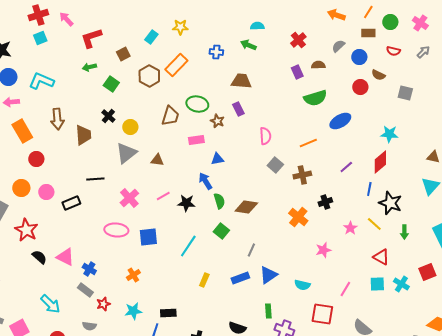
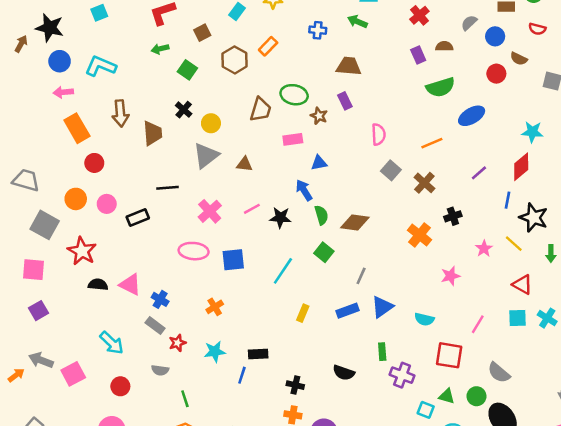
orange rectangle: (176, 65) -> (268, 46), size x0.7
brown cross: (302, 175) -> (424, 183), turned -36
black semicircle: (39, 257) -> (98, 285), turned -35

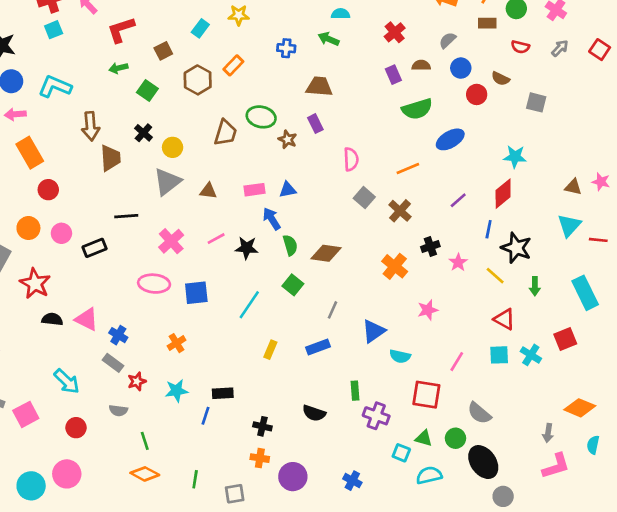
blue circle: (495, 36) -> (461, 68), moved
brown arrow: (120, 113) -> (91, 126), moved
pink rectangle: (293, 139) -> (255, 190), moved
pink star: (484, 249) -> (458, 262), moved
blue triangle: (382, 307) -> (374, 331), moved

